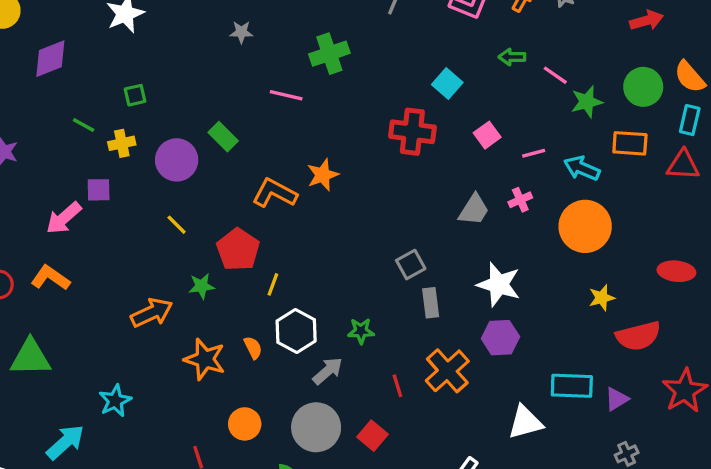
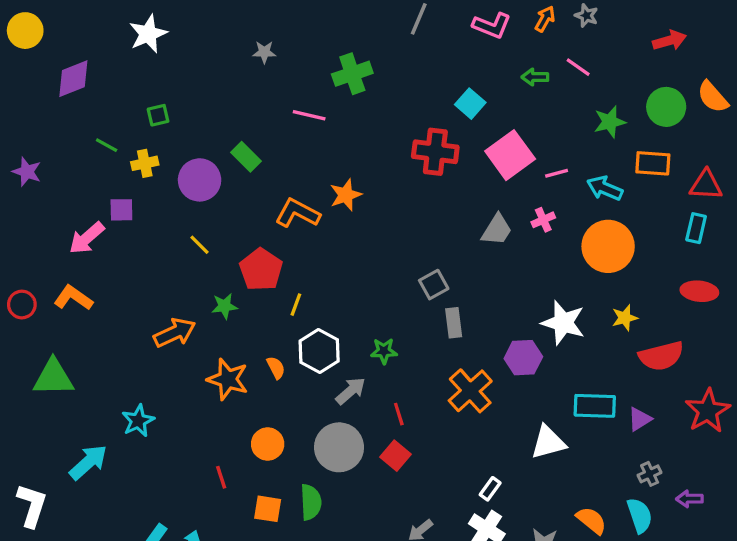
pink line: (555, 75) -> (578, 67), moved
cyan rectangle: (690, 120) -> (696, 228), moved
pink square: (487, 135) -> (510, 155), size x1.8
white star: (499, 284) -> (563, 323), moved
red line: (397, 386) -> (399, 414), moved

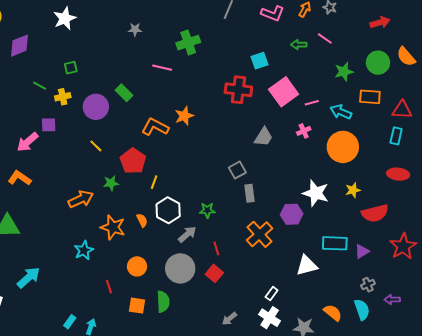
cyan square: (470, 104) -> (260, 61), turned 30
gray trapezoid: (497, 230) -> (264, 137), moved
cyan star: (138, 421) -> (84, 250), moved

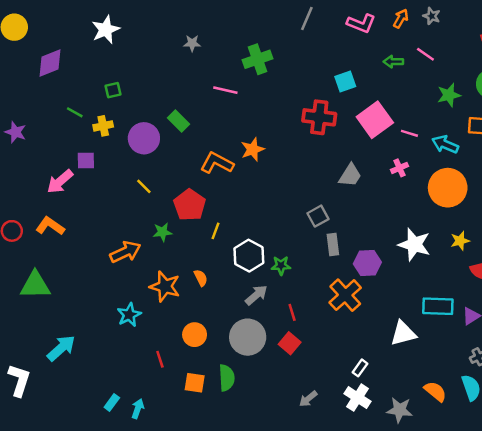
pink line: (312, 103) -> (409, 133), turned 32
white hexagon: (168, 210) -> (249, 256), moved
purple hexagon: (292, 214) -> (367, 263), moved

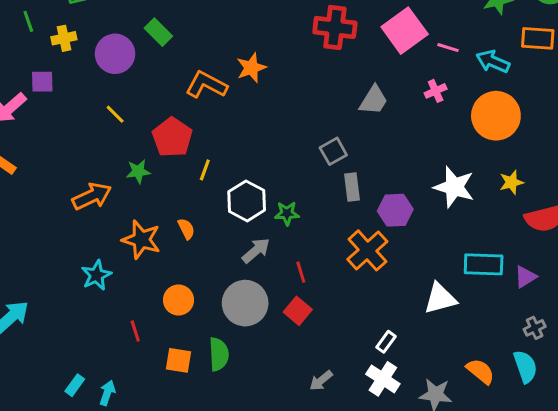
green line: (75, 112) -> (28, 21), turned 42

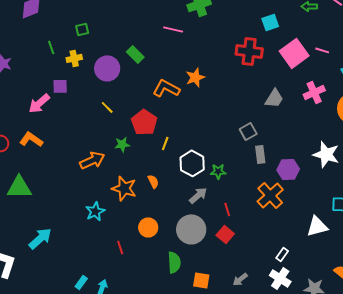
pink line: (448, 48) -> (322, 50), moved
pink cross: (436, 91) -> (314, 92), size x1.5
orange square: (179, 360) -> (201, 280), moved

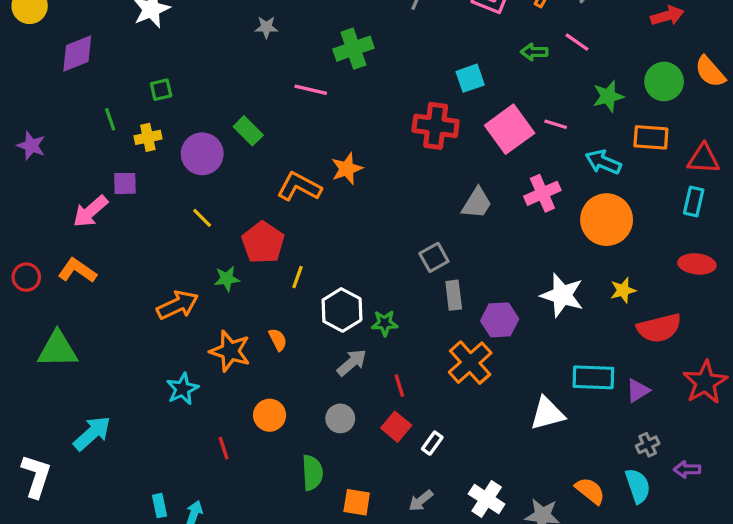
gray circle: (191, 229) -> (340, 418), size x0.6
white rectangle: (282, 254) -> (432, 443), moved
cyan rectangle: (81, 282) -> (159, 506), turned -48

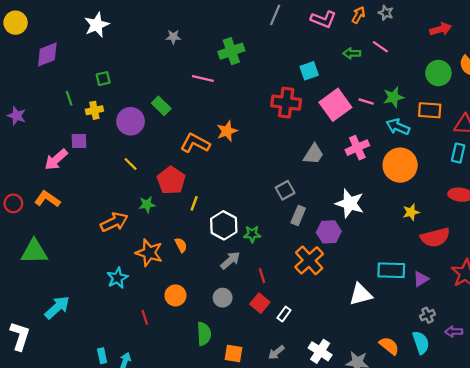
green star: (608, 96) -> (394, 97), moved
gray rectangle: (454, 295) -> (298, 215), turned 30
white star: (562, 295) -> (350, 203), moved

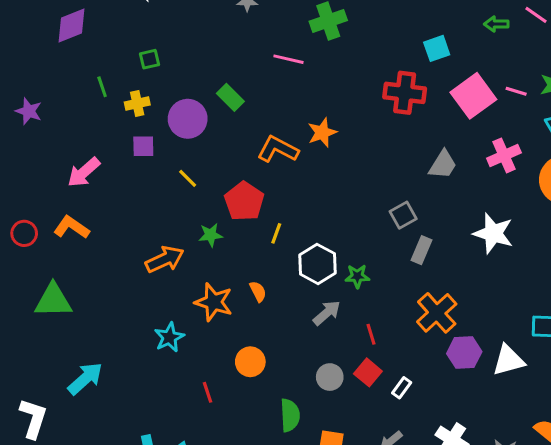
purple square: (79, 141) -> (143, 146), moved
purple hexagon: (329, 232) -> (464, 353), moved
gray circle: (223, 298) -> (330, 377), moved

